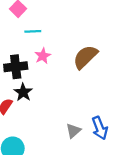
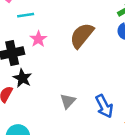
gray triangle: (73, 131) -> (68, 101), moved

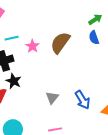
cyan line: (26, 15) -> (12, 38), moved
pink star: (38, 39) -> (32, 46), moved

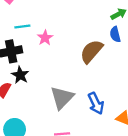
brown semicircle: (60, 43) -> (91, 51), moved
gray triangle: (52, 98) -> (62, 98), size x1.6

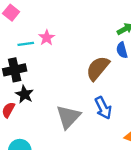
pink star: (45, 38) -> (47, 38), moved
blue arrow: (96, 103) -> (103, 108), moved

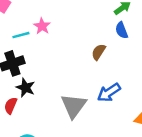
brown semicircle: (98, 68) -> (99, 52), size x0.6
blue arrow: (103, 108) -> (109, 93), turned 90

